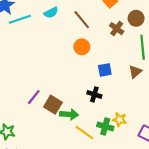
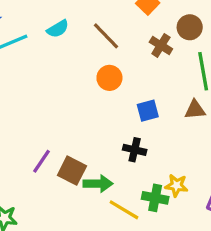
brown triangle: (135, 72) -> (195, 110), turned 40

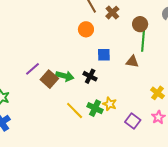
brown circle: (190, 27) -> (140, 24), moved
brown cross: (161, 45) -> (112, 13), moved
green arrow: (98, 184) -> (65, 76), moved

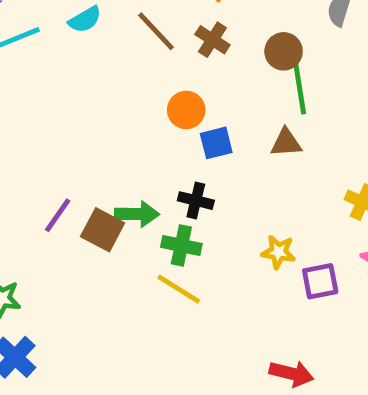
orange circle: (86, 29) -> (186, 110), moved
yellow star: (110, 104) -> (278, 252), moved
green cross: (95, 108) -> (181, 245), moved
purple square: (133, 121) -> (320, 281), turned -35

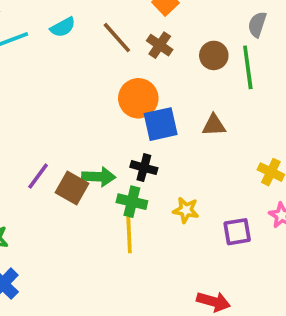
green line: (299, 86) -> (248, 67), moved
orange circle: (186, 110) -> (138, 98), size x1.4
blue square: (216, 143) -> (161, 124), size x1.4
yellow star: (278, 252) -> (186, 210), moved
yellow line: (179, 289) -> (129, 235), turned 54

